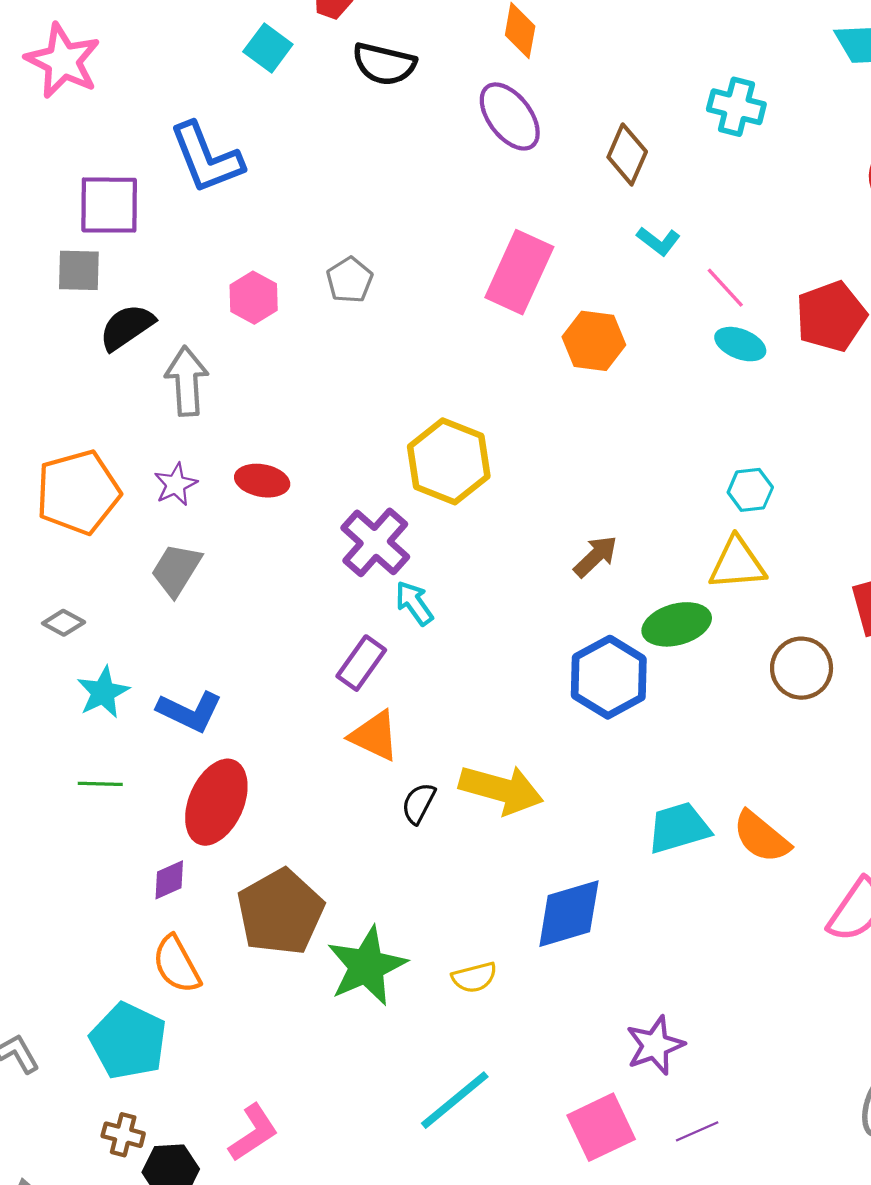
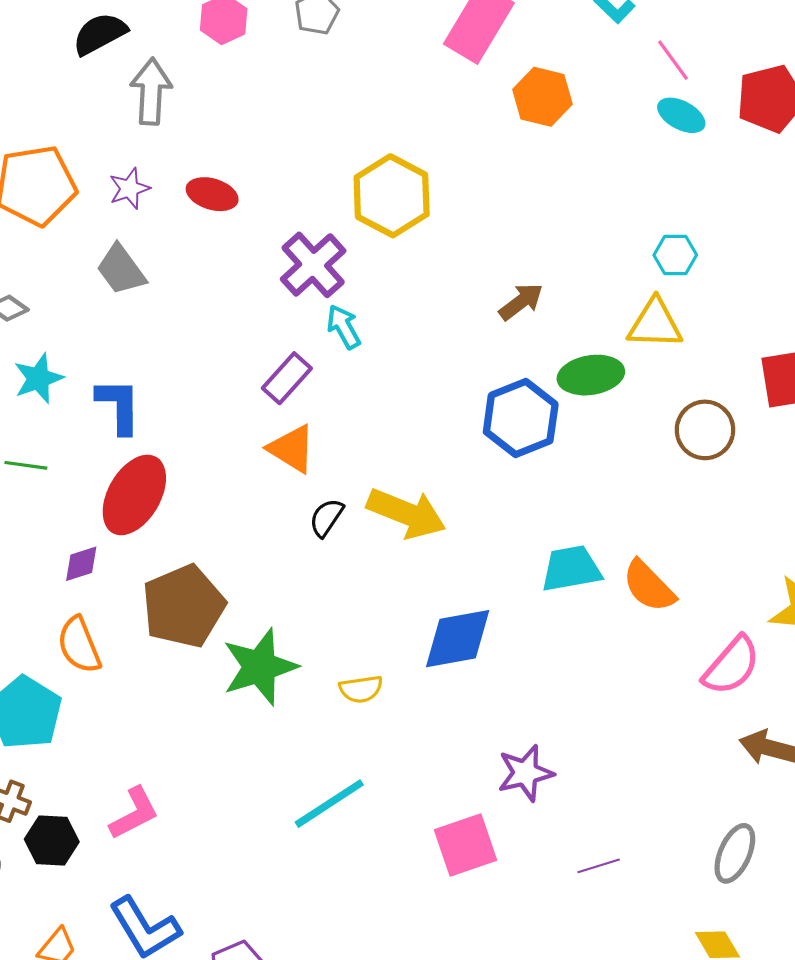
gray trapezoid: (176, 570) -> (121, 270), turned -74
blue L-shape: (190, 711) -> (119, 406), turned -122
purple line: (697, 1131) -> (599, 866), moved

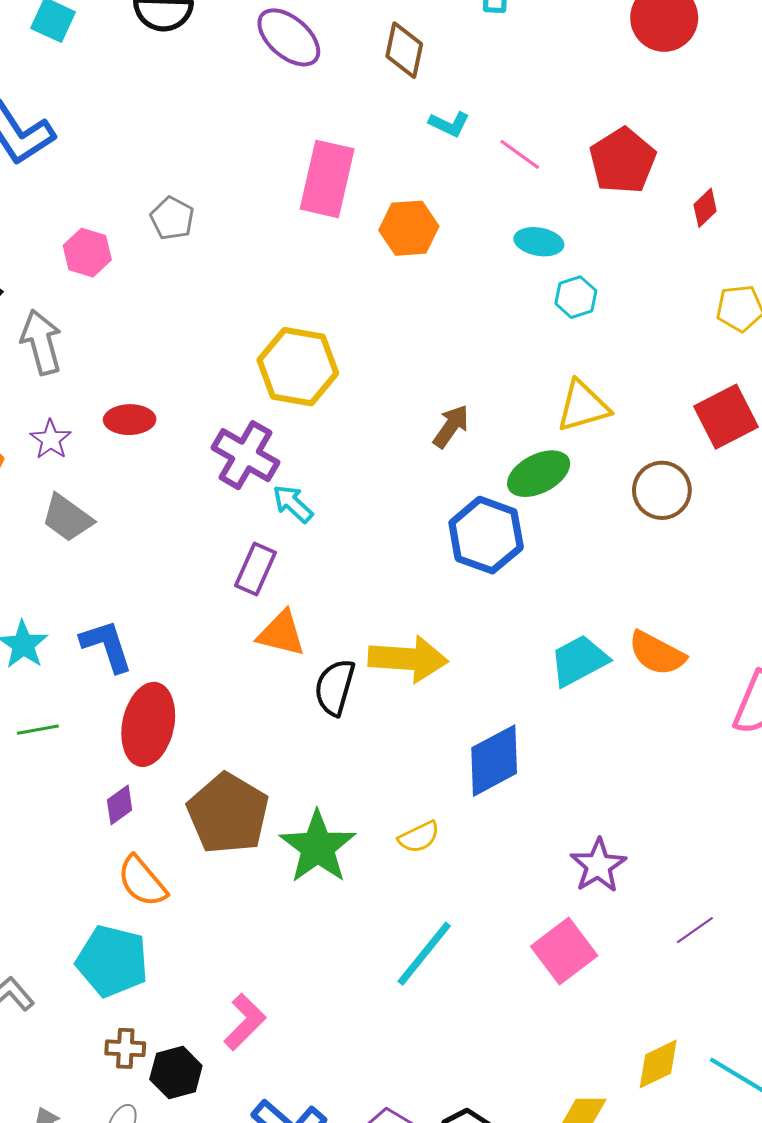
cyan ellipse: (681, 115) -> (539, 242), moved
cyan hexagon: (675, 255) -> (576, 297), moved
black semicircle: (326, 518) -> (335, 687), size x1.4

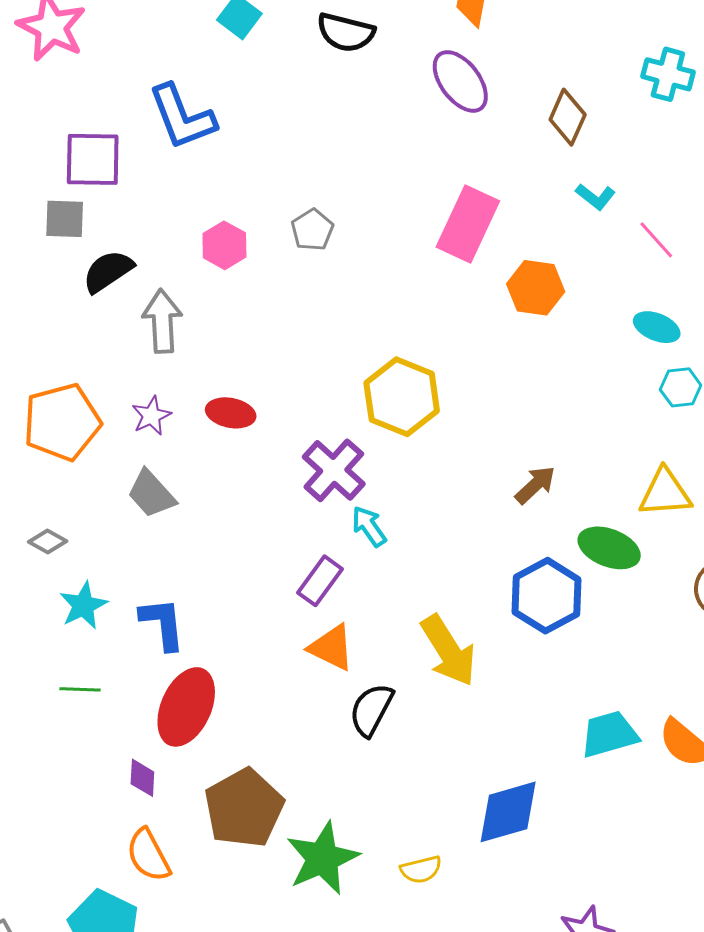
green ellipse: (539, 474) -> (609, 548), turned 36
yellow arrow: (408, 659) -> (448, 651), moved, turned 42
purple diamond: (120, 805) -> (142, 778), turned -63

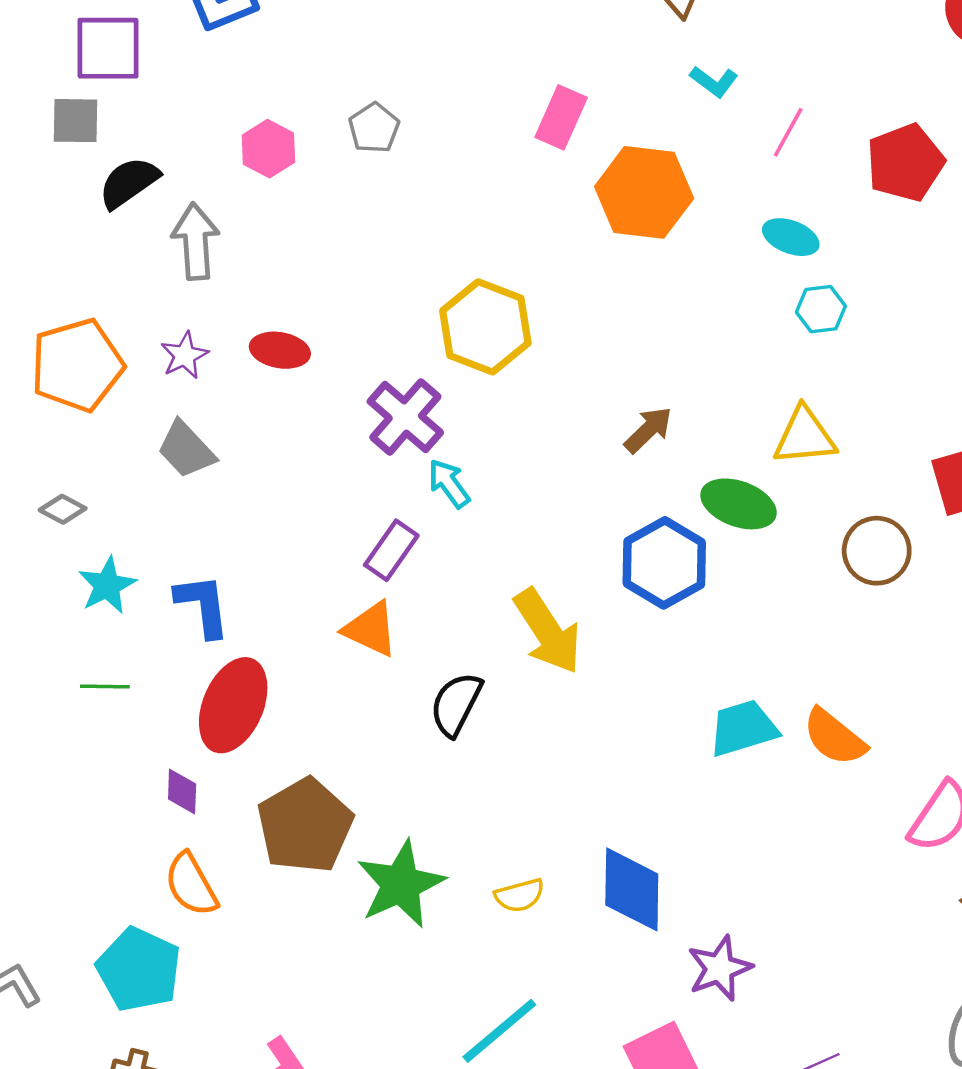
pink rectangle: (468, 224) -> (561, 117), size x0.7
pink line: (656, 240) -> (788, 132), turned 72
orange hexagon: (536, 288) -> (644, 192), size x1.4
orange triangle: (332, 647) -> (371, 629), moved
blue diamond: (508, 812) -> (632, 889), moved, turned -72

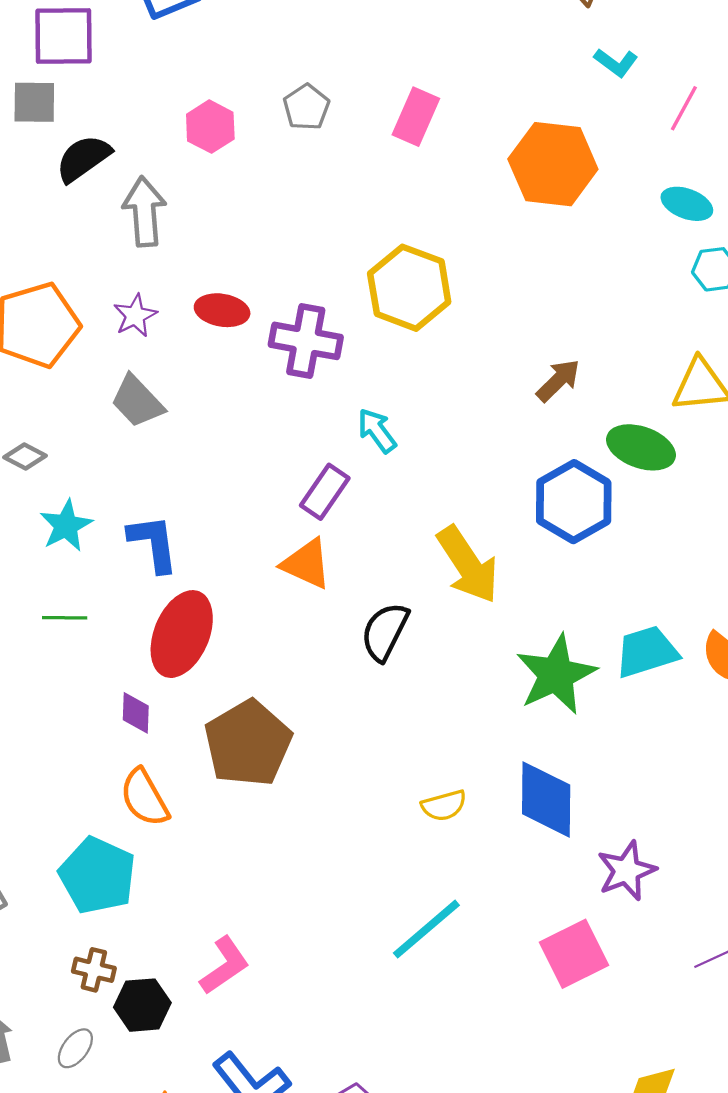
pink rectangle: (561, 117) -> (416, 117), moved
purple cross: (405, 417) -> (306, 341), moved, turned -30
green star: (401, 884) -> (556, 675), moved

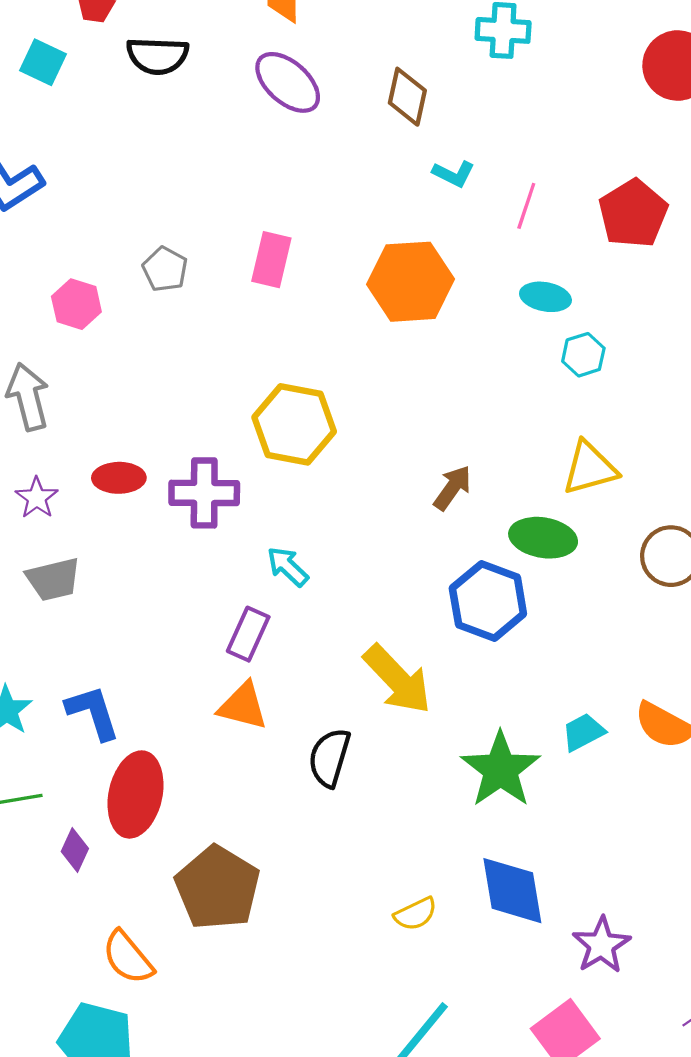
gray trapezoid: (137, 401) -> (53, 579), turned -50
cyan trapezoid: (647, 652) -> (583, 732), size x0.7
purple diamond: (136, 713) -> (75, 850), moved, turned 33

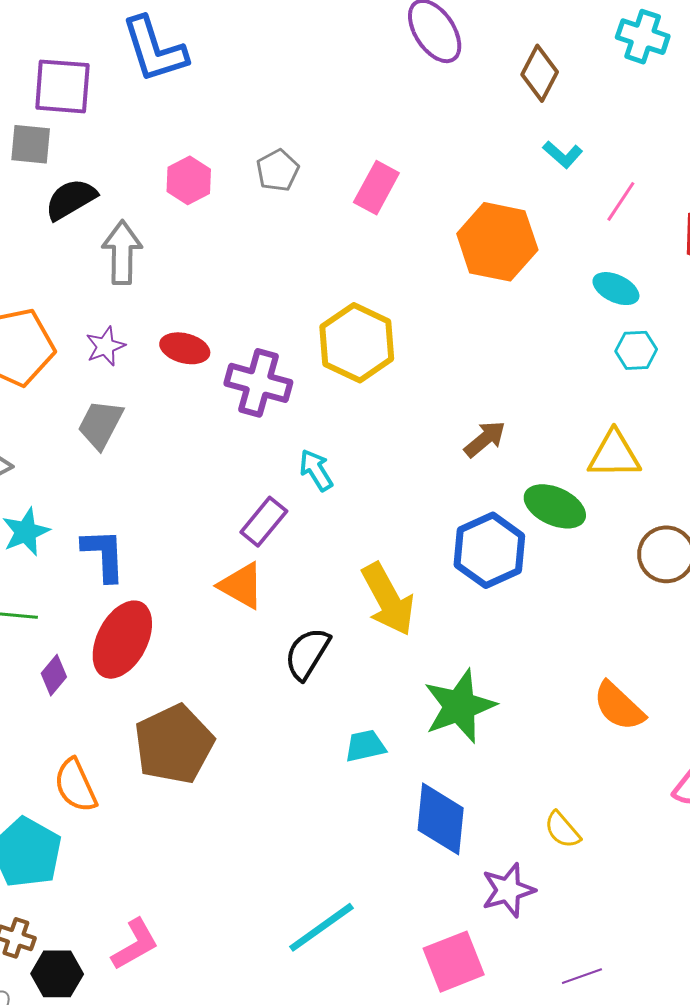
gray trapezoid: (53, 579) -> (101, 424), turned 116
cyan trapezoid: (583, 732) -> (365, 746), moved
yellow semicircle: (416, 914) -> (562, 830), moved, turned 60

